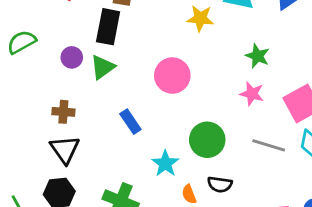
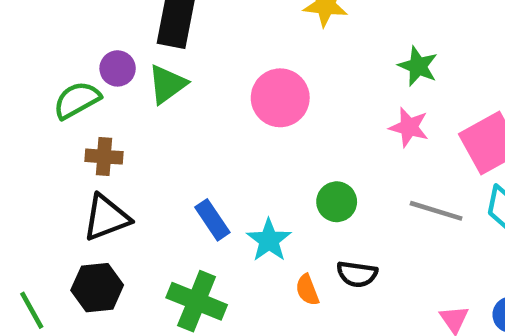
green semicircle: (22, 42) -> (77, 100), moved
blue rectangle: (130, 122) -> (212, 220), moved
green circle: (207, 140) -> (337, 202), size x0.7
black triangle: (65, 150) -> (106, 218), turned 44

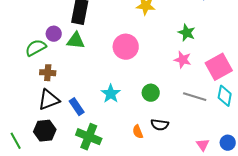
green triangle: (167, 84) -> (76, 41), turned 42
blue rectangle: (212, 220) -> (77, 107), moved
cyan star: (269, 240) -> (111, 94), moved

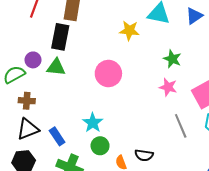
green circle: (151, 93) -> (100, 146), moved
gray line: (195, 97) -> (181, 126), turned 50

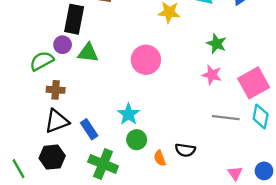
black rectangle: (60, 37) -> (74, 19), moved
gray line: (181, 126) -> (226, 118), turned -60

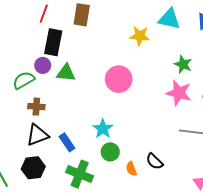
pink star: (212, 75) -> (179, 93), size x1.4
black semicircle: (185, 150) -> (155, 161), turned 36

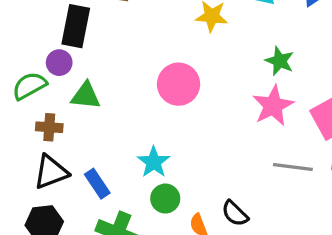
green triangle: (66, 73) -> (86, 96), moved
pink star: (179, 93) -> (273, 106), turned 30

